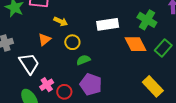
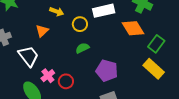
yellow circle: (72, 42) -> (80, 24), moved
green rectangle: (163, 48) -> (156, 44), moved
purple pentagon: (91, 84) -> (107, 71), moved

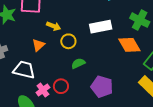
yellow circle: (80, 24) -> (68, 41), moved
white trapezoid: (28, 56) -> (24, 70), turned -40
red circle: (66, 81) -> (61, 86), moved

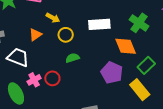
purple pentagon: (102, 87) -> (112, 73), moved

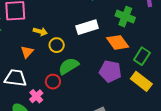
green semicircle: (72, 58) -> (69, 66), size x1.5
red circle: (52, 78) -> (53, 82), moved

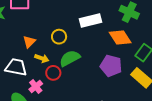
yellow arrow: (40, 32) -> (42, 58), moved

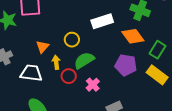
yellow arrow: (42, 58) -> (56, 62), turned -112
pink cross: (36, 86) -> (93, 85), moved

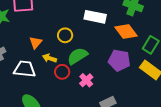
white rectangle: (102, 21) -> (95, 17), turned 30
yellow arrow: (56, 62) -> (50, 58), turned -64

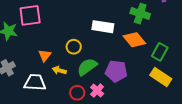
purple pentagon: (119, 60) -> (116, 71), moved
red circle: (62, 72) -> (77, 93), moved

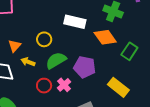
yellow rectangle: (161, 77) -> (118, 87), moved

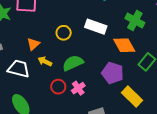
yellow circle: (44, 39) -> (64, 33), moved
purple pentagon: (85, 67) -> (113, 73), moved

